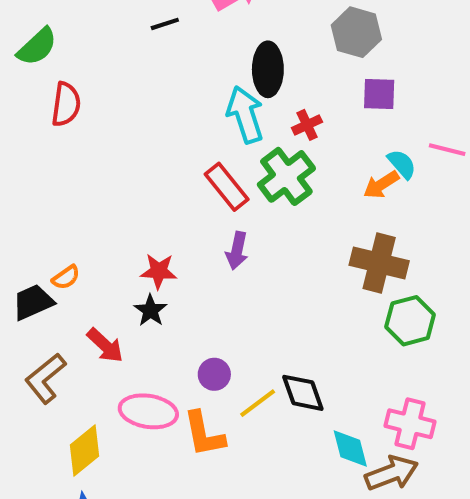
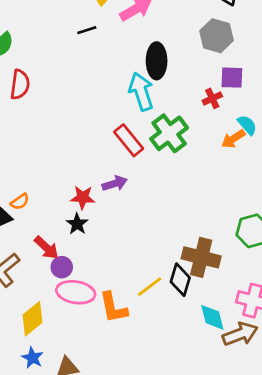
red cross: (307, 125) -> (212, 98), moved
purple arrow: (237, 251) -> (115, 183), moved, turned -120
brown cross: (379, 263) -> (201, 257), moved
purple circle: (214, 374) -> (62, 267), moved
black diamond: (303, 393) -> (180, 280), turned 36

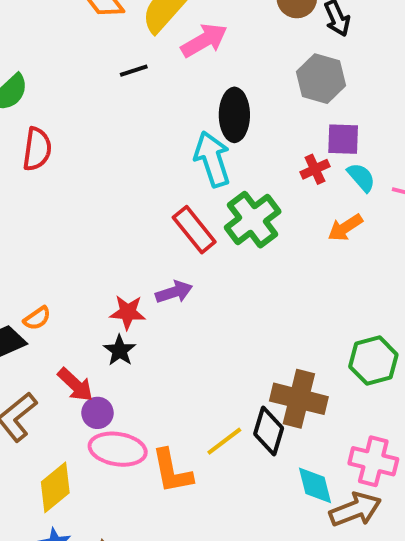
cyan semicircle: (247, 125) -> (361, 177), moved

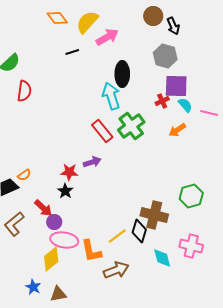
purple square: (343, 139) -> (176, 86), size x1.4
yellow diamond: (55, 487) -> (51, 259), moved
brown arrow: (355, 510) -> (116, 270), moved

